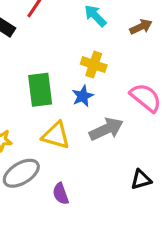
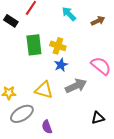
yellow cross: (94, 65) -> (58, 46), moved
green rectangle: (40, 90) -> (34, 45), moved

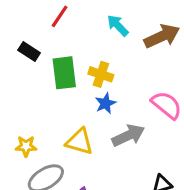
black rectangle: (11, 21) -> (29, 51), moved
brown arrow: (98, 21) -> (162, 36), size x1.6

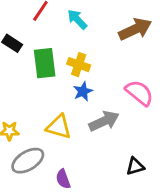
cyan arrow: (118, 25) -> (77, 19), moved

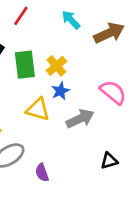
cyan arrow: (77, 19) -> (71, 20), moved
yellow cross: (79, 65) -> (56, 66), turned 30
yellow triangle: (59, 127) -> (38, 109), moved

